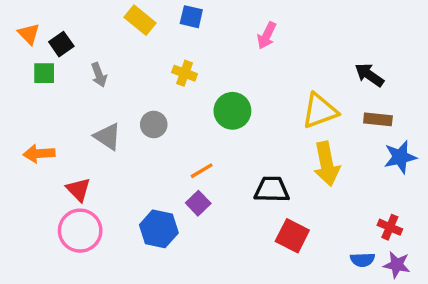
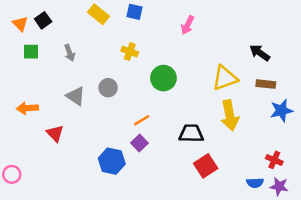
black square: (61, 44) -> (43, 20), moved
pink circle: (80, 231) -> (12, 174), moved, size x0.6
red square: (292, 236) -> (206, 166), turned 30

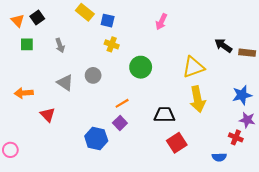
blue square: (135, 12) -> (108, 21), moved
brown rectangle: (266, 84) -> (247, 53), moved
purple star: (279, 186) -> (247, 120), moved

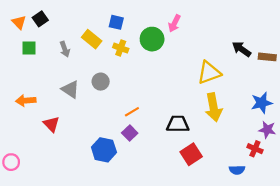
yellow rectangle: (85, 12) -> (92, 39), moved
green circle: (141, 67) -> (152, 39), moved

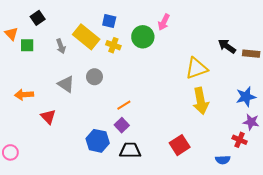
orange triangle: (19, 22) -> (11, 34), moved
yellow rectangle: (92, 39) -> (86, 37), size x1.4
black trapezoid: (178, 124) -> (130, 150), moved

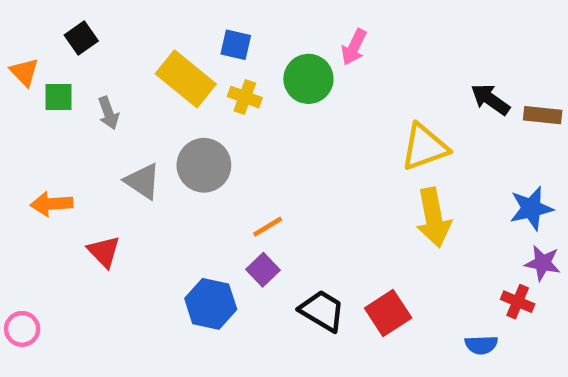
gray arrow: (61, 46) -> (108, 113), moved
gray circle: (94, 77) -> (204, 165), size x1.5
black trapezoid: (130, 150) -> (322, 311), moved, turned 30

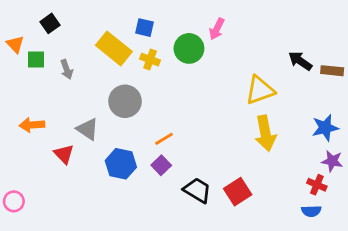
gray triangle: (143, 181) -> (87, 129), moved
blue hexagon: (211, 304) -> (121, 164), moved
blue semicircle: (481, 345) -> (311, 211), moved

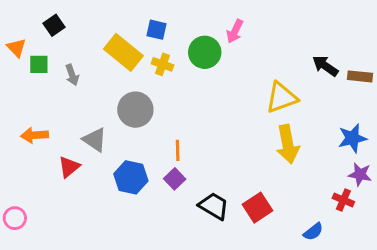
orange line: (164, 139) -> (178, 150), turned -60
red triangle: (64, 154) -> (69, 167), turned 35
blue semicircle: (311, 211) -> (313, 232), moved, turned -36

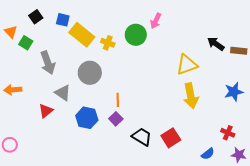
blue square: (157, 30) -> (63, 20), moved
green square: (39, 64) -> (26, 43), turned 32
gray arrow: (72, 75) -> (48, 63), moved, size x1.6
orange arrow: (34, 135) -> (13, 90), moved
purple star: (360, 174) -> (239, 155), moved

